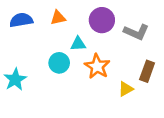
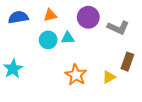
cyan circle: (59, 63) -> (48, 40), moved
orange star: (97, 66) -> (76, 75), moved

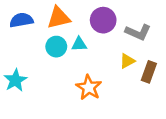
orange triangle: (50, 15) -> (59, 18), size x1.5
yellow triangle: (109, 77) -> (127, 61), moved

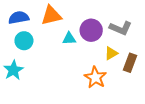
purple circle: (103, 20) -> (91, 30), moved
cyan circle: (56, 47) -> (24, 41), moved
orange star: (89, 87) -> (95, 77), moved

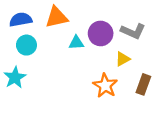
brown rectangle: (130, 63) -> (143, 84), moved

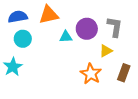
gray L-shape: (133, 31) -> (115, 27), turned -105

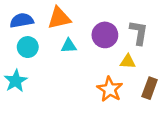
cyan triangle: (66, 37) -> (69, 46), moved
yellow triangle: (106, 51) -> (128, 62), turned 32

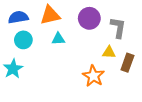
purple circle: (105, 35) -> (89, 18), moved
brown rectangle: (150, 88) -> (127, 63), moved

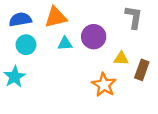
purple circle: (89, 18) -> (94, 37), moved
gray L-shape: (118, 28) -> (134, 17), moved

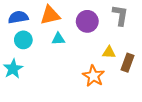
purple circle: (94, 37) -> (87, 21), moved

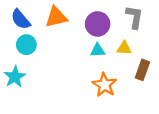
blue semicircle: (18, 17) -> (21, 19), turned -120
cyan triangle: (58, 39) -> (98, 50), moved
yellow triangle: (109, 52) -> (124, 48), moved

